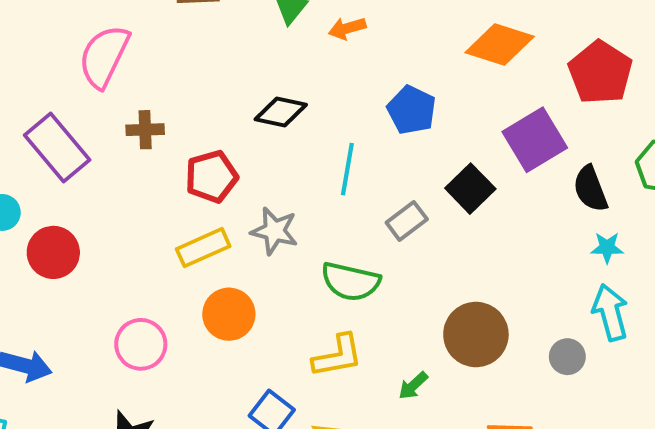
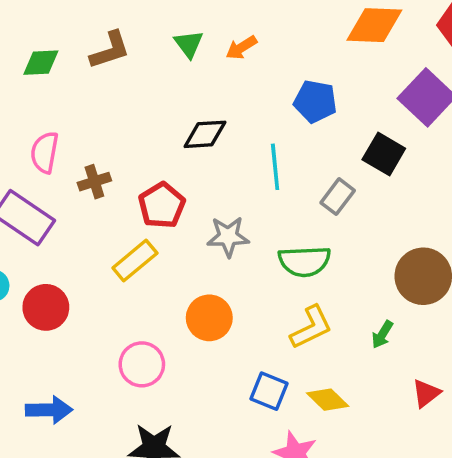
pink semicircle: (104, 56) -> (45, 152), moved, size x0.7
yellow rectangle: (203, 248) -> (135, 260), moved

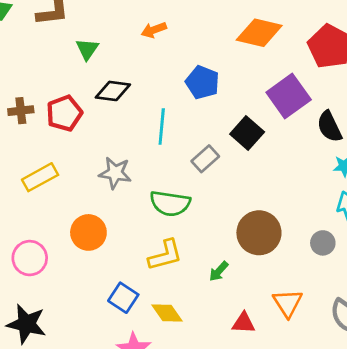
green triangle: (189, 44) -> (87, 49), moved
red pentagon: (162, 205) -> (64, 113), moved
red triangle: (426, 393) -> (244, 323), turned 30

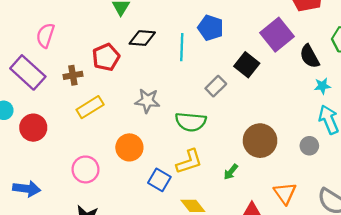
brown cross: (21, 111) -> (73, 75), moved
cyan line: (162, 127) -> (182, 47), moved
blue square: (123, 298) -> (159, 180), moved

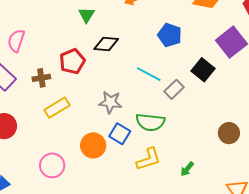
cyan line: (182, 47) -> (149, 74), moved, turned -65
brown circle: (260, 141) -> (229, 133), moved, size x0.7
blue square: (159, 180) -> (120, 134), moved

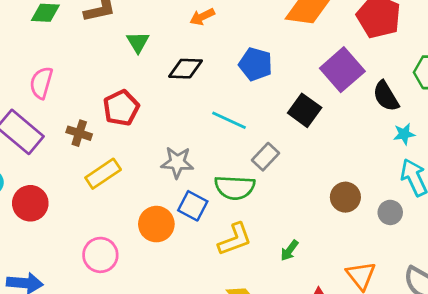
black diamond: (106, 44) -> (186, 69), moved
brown cross: (41, 78) -> (79, 133), turned 30
gray rectangle: (174, 89) -> (265, 157), moved

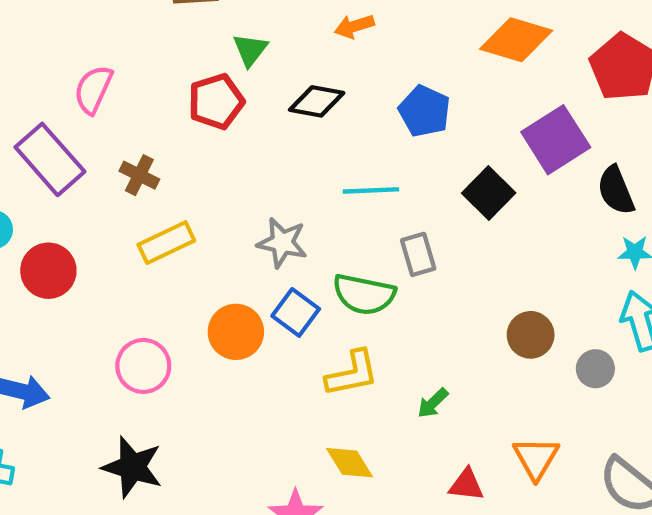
red pentagon: (121, 108) -> (216, 101), moved
cyan line: (229, 120) -> (371, 190), turned -36
gray rectangle: (265, 157) -> (418, 254), turned -68

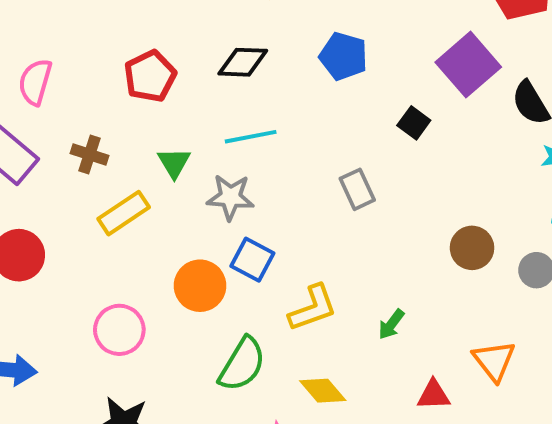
green triangle: (250, 50) -> (174, 163), moved
cyan line: (371, 190) -> (251, 137), moved
black square: (489, 193) -> (414, 123), size x0.7
green semicircle: (364, 294) -> (242, 364), moved, turned -62

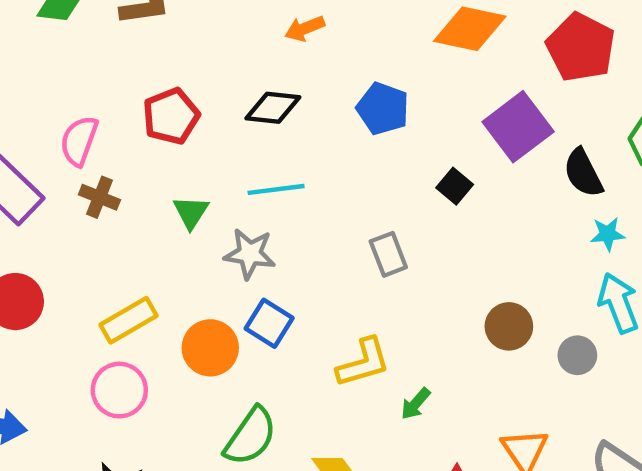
pink semicircle: (35, 82) -> (79, 141), moved
yellow rectangle: (124, 213) -> (128, 320), moved
yellow L-shape: (313, 308) -> (363, 363), moved

